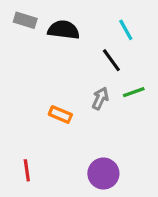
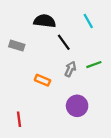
gray rectangle: (25, 20) -> (17, 46), moved
black line: (111, 60) -> (64, 42), moved
purple circle: (103, 174) -> (77, 106), moved

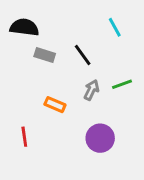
black semicircle: (45, 21) -> (24, 27), moved
gray rectangle: (17, 46) -> (45, 55), moved
red line: (19, 119) -> (24, 137), moved

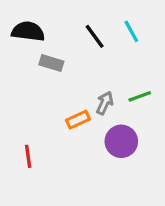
black line: (83, 55) -> (95, 36), moved
orange rectangle: (55, 105) -> (78, 120), moved, turned -48
purple circle: (100, 138) -> (121, 141), moved

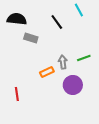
cyan line: (131, 31) -> (79, 10), moved
gray arrow: (105, 103) -> (63, 62), turned -32

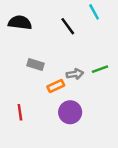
gray rectangle: (31, 38) -> (35, 64), moved
gray arrow: (63, 62) -> (75, 74), turned 88
purple circle: (73, 85) -> (70, 112), moved

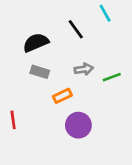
black semicircle: (20, 23) -> (36, 43), moved, turned -30
gray arrow: (75, 74) -> (84, 69), moved
red line: (20, 112) -> (13, 120), moved

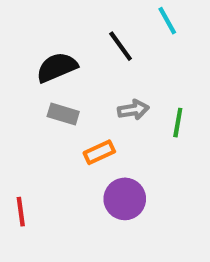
green line: (112, 77) -> (178, 123), turned -60
red line: (13, 120) -> (21, 212), moved

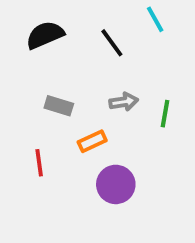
black semicircle: (57, 67) -> (45, 35), moved
red line: (21, 212) -> (39, 163), moved

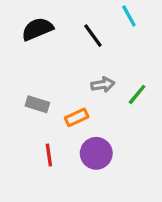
gray rectangle: (59, 106) -> (37, 104), moved
green line: (165, 114) -> (137, 94), turned 30
red line: (39, 163) -> (49, 155), moved

